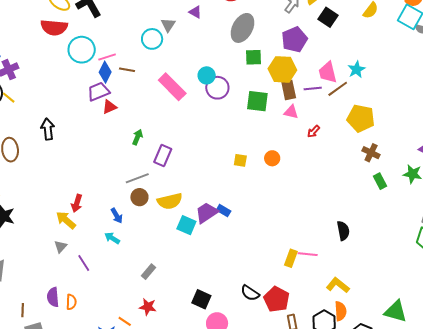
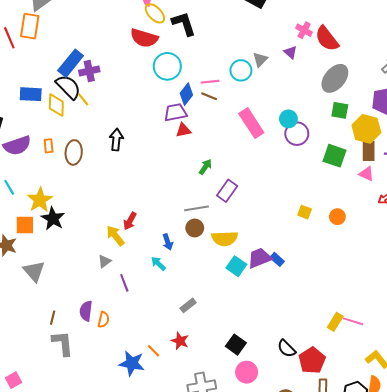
pink line: (107, 57) -> (210, 82), moved

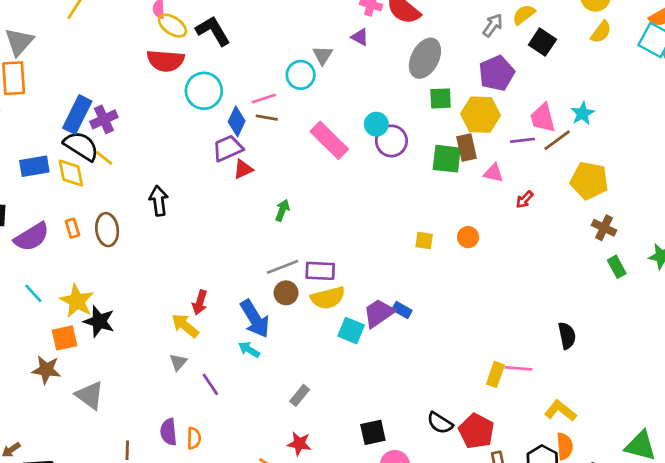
brown rectangle: (369, 151) -> (467, 147), moved
purple rectangle: (227, 191) -> (320, 271), moved, turned 70
blue arrow: (168, 242) -> (255, 319), size x1.8
black square: (236, 345) -> (373, 432), turned -36

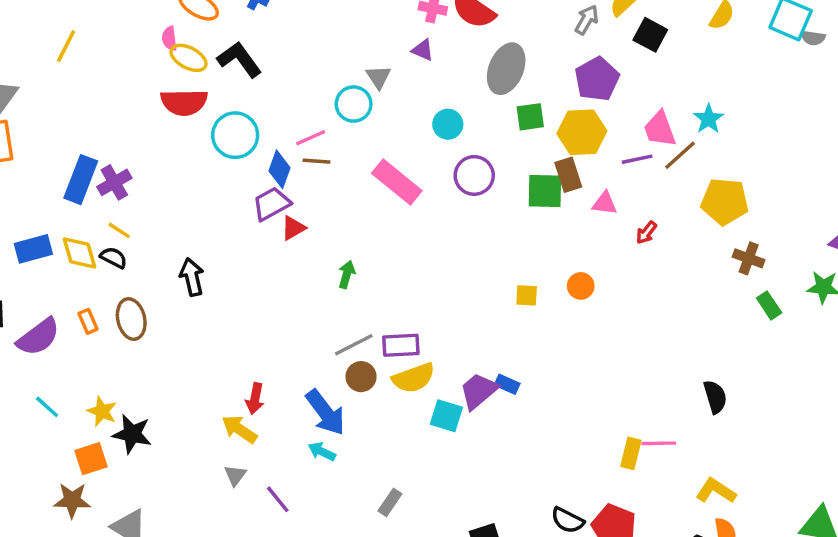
cyan circle: (376, 124) -> (448, 124), moved
black semicircle: (81, 146) -> (113, 258), moved, size x0.6
yellow star: (77, 301) -> (102, 411), size x0.7

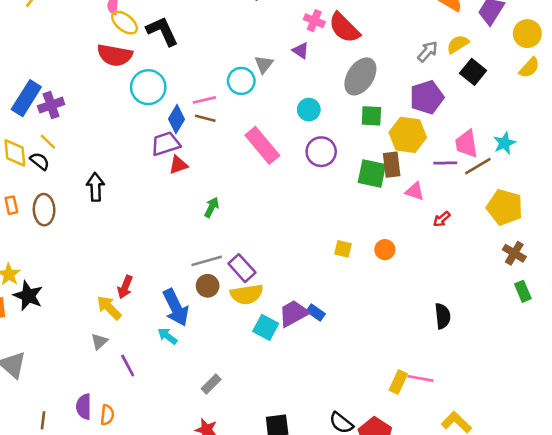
purple rectangle: (401, 345) -> (242, 268), turned 40
black semicircle: (715, 397) -> (443, 316), moved

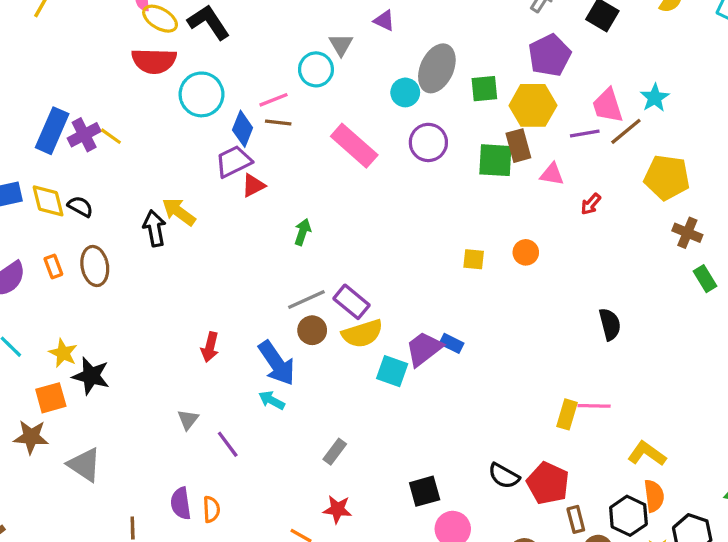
gray ellipse: (360, 76) -> (437, 68), moved
yellow line: (48, 142) -> (111, 136), moved
yellow arrow: (109, 308) -> (179, 212), moved

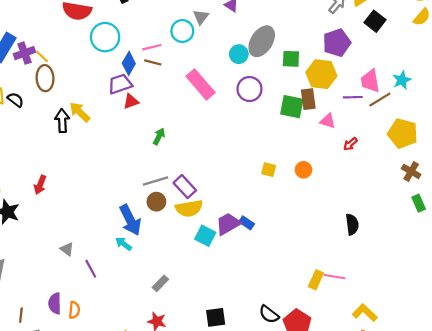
brown ellipse: (95, 266) -> (45, 78), moved
red arrow: (210, 347) -> (40, 185), moved
gray triangle: (188, 420) -> (67, 249), turned -40

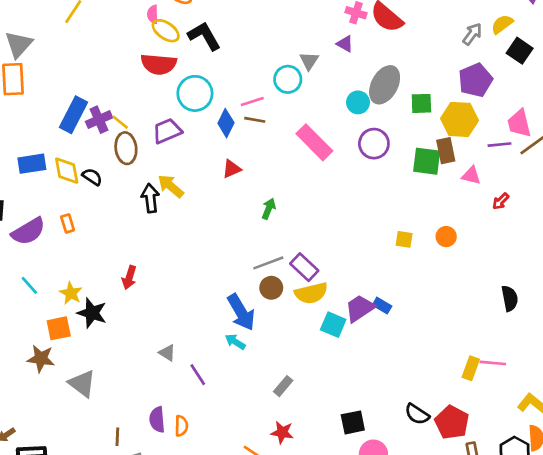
purple trapezoid: (120, 84) -> (167, 131), moved

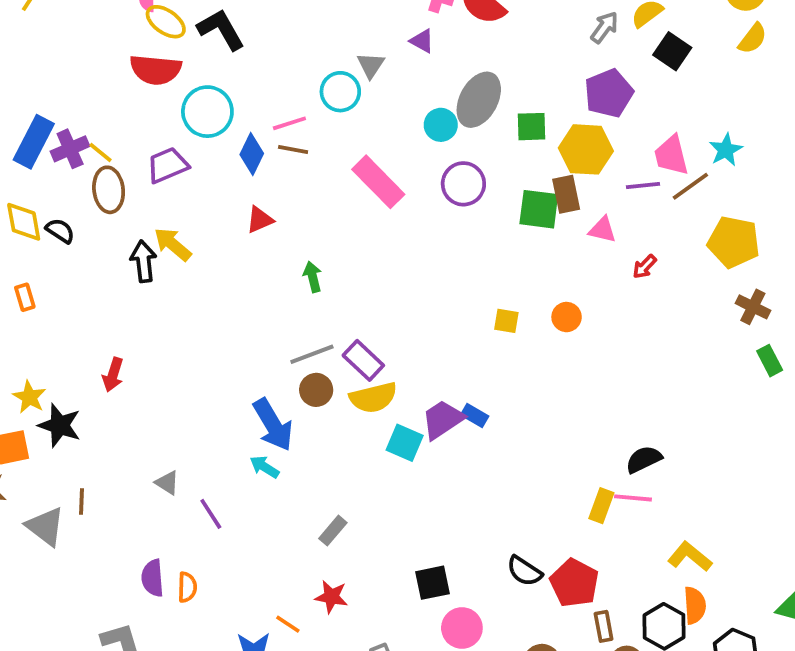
green arrow: (269, 209) -> (313, 277), turned -36
black semicircle: (510, 298) -> (644, 459), moved, turned -105
brown line: (117, 437) -> (81, 501), moved

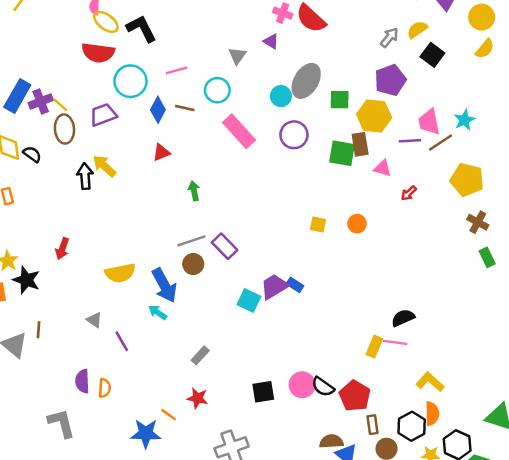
cyan circle: (340, 92) -> (217, 90), moved
pink line: (289, 123) -> (177, 70), moved
yellow semicircle: (373, 398) -> (120, 273), moved
pink circle: (462, 628) -> (302, 385), moved

